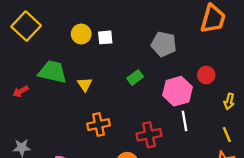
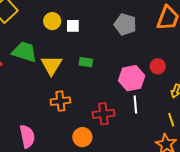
gray pentagon: (164, 44) -> (125, 24), moved
green rectangle: (135, 77) -> (86, 62), moved, turned 40
yellow triangle: (85, 84) -> (51, 65), size x1.6

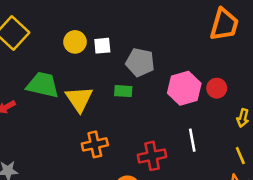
gray pentagon: (125, 24) -> (140, 62), moved
pink hexagon: (132, 78) -> (184, 88), moved

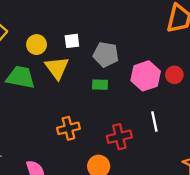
yellow circle: (75, 42) -> (37, 45), moved
green rectangle: (123, 91) -> (100, 85), moved
yellow triangle: (79, 99) -> (57, 68), moved

